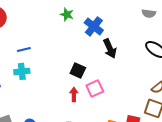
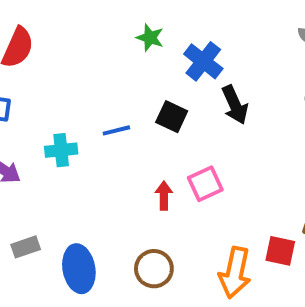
blue line: (24, 49) -> (116, 130), moved
black square: (78, 70) -> (172, 117), moved

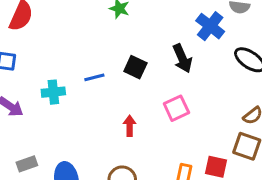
blue cross: (203, 61) -> (210, 26), moved
pink square: (205, 184) -> (176, 108), moved

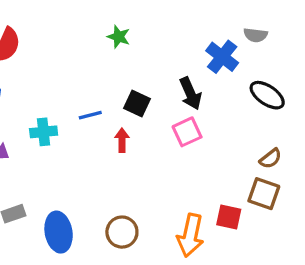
pink square: (176, 108) -> (187, 132), moved
red arrow: (130, 126) -> (122, 140), moved

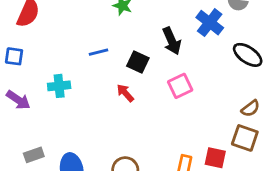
black arrow: (190, 93) -> (172, 41), moved
blue line: (90, 115) -> (98, 52), moved
red arrow: (122, 140) -> (125, 93), turned -42

